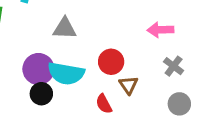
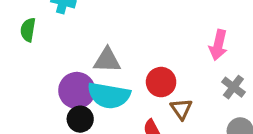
gray triangle: (65, 28) -> (107, 60), moved
pink arrow: (160, 30) -> (218, 45), turned -75

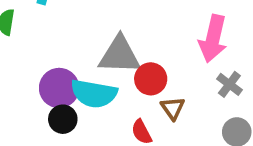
pink arrow: (218, 45) -> (213, 39), size x1.4
gray triangle: (107, 60) -> (120, 55), moved, size x1.4

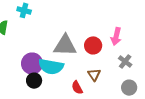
pink arrow: (213, 39) -> (116, 36), size x0.7
red circle: (151, 79) -> (93, 45), moved

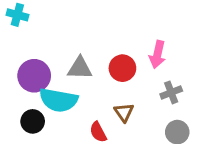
gray triangle: (65, 45) -> (80, 68), size x0.7
gray cross: (125, 62) -> (171, 92), turned 32
purple circle: (32, 64) -> (34, 76), moved

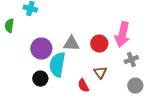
pink arrow: (157, 54) -> (122, 35), size x1.4
cyan semicircle: (59, 100) -> (57, 65), turned 90

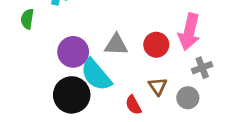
cyan semicircle: (57, 65) -> (96, 75), turned -50
black circle: (40, 79) -> (72, 95), size x1.6
gray circle: (135, 86) -> (188, 98), moved

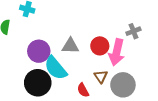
pink arrow: (189, 32) -> (117, 52), moved
gray cross: (202, 68) -> (133, 31), moved
gray circle: (188, 98) -> (123, 85), size x1.5

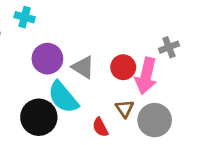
gray triangle: (70, 46) -> (83, 67), turned 30
purple circle: (39, 51) -> (47, 59), moved

